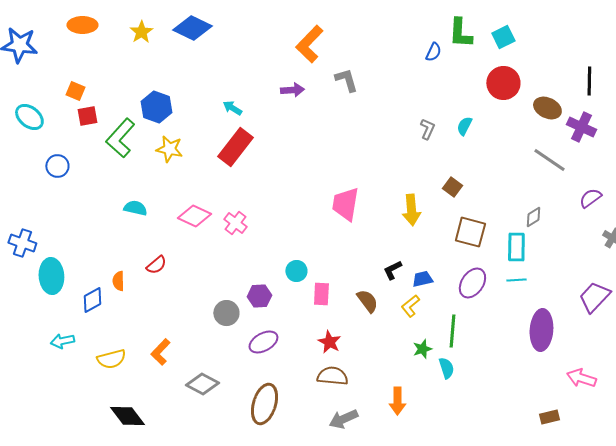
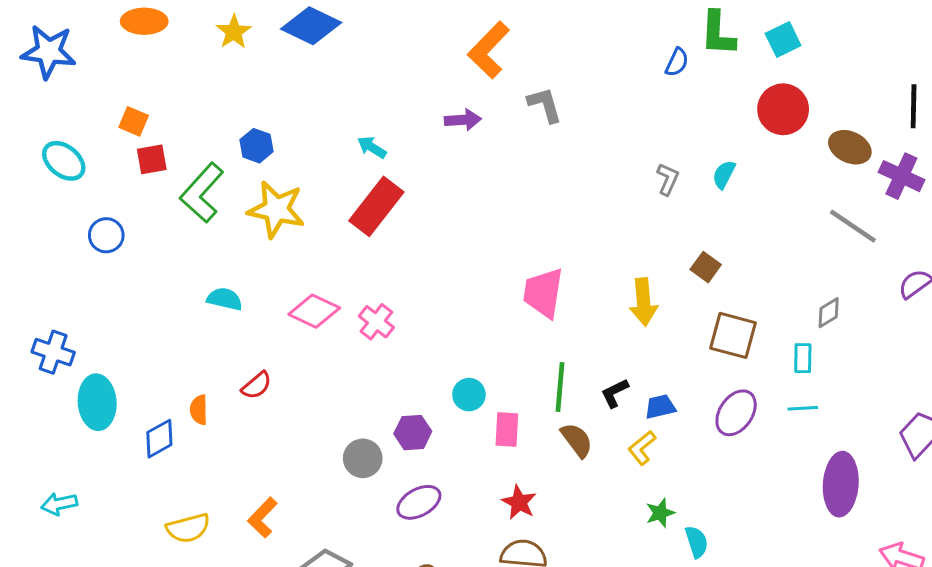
blue hexagon: (156, 107) -> (256, 146), size x0.7
yellow star: (169, 149) -> (276, 209), size x1.4
cyan rectangle: (516, 247) -> (803, 358), size x0.7
green line: (452, 331) -> (560, 387), moved
cyan arrow: (62, 341) -> (59, 504), moved

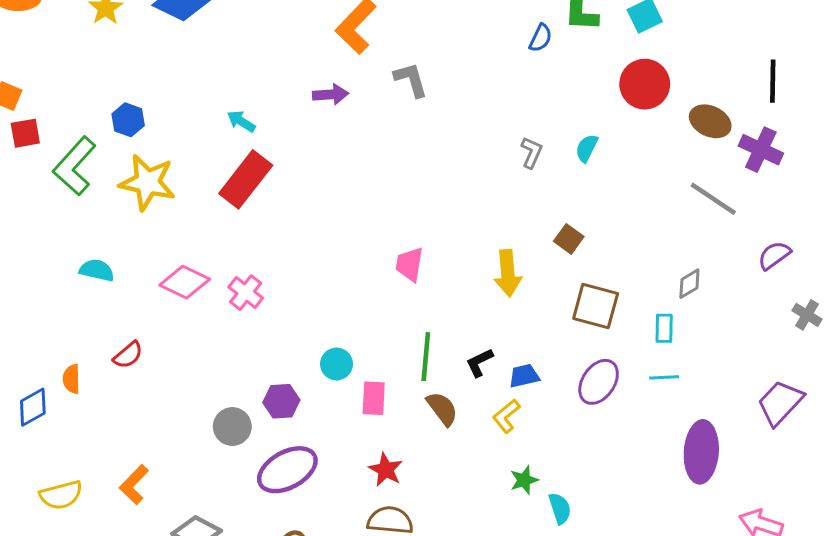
pink trapezoid: (543, 293) -> (409, 264), size x0.7
purple ellipse: (419, 502) -> (287, 470), size x1.4

